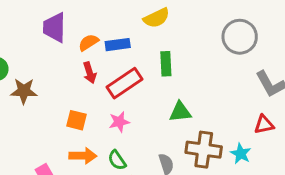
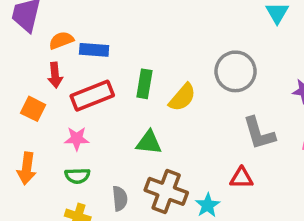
yellow semicircle: (157, 18) -> (182, 97), moved, turned -36
orange square: (76, 120) -> (33, 109), moved
orange arrow: (83, 156) -> (27, 168), turned 84
green semicircle: (117, 160) -> (77, 176), moved, turned -70

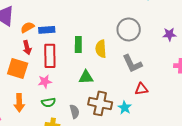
red rectangle: (92, 96) -> (50, 56), turned -60
yellow semicircle: (182, 97) -> (101, 49), turned 144
orange square: (33, 109) -> (18, 69), size x1.5
gray L-shape: (259, 133) -> (132, 64), moved

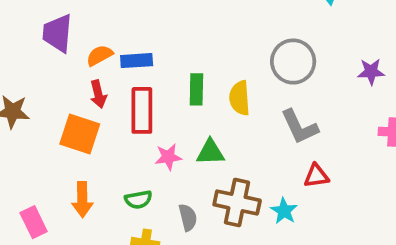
pink star: (45, 82) -> (168, 157), moved

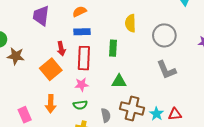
orange semicircle: (99, 55) -> (79, 12), moved
yellow semicircle: (240, 98) -> (131, 23), moved
orange square: (80, 134) -> (51, 69), turned 30
pink star: (168, 157) -> (82, 85), moved
red triangle: (316, 176) -> (175, 114), moved

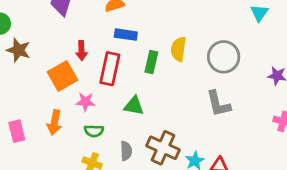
yellow semicircle: (131, 23) -> (178, 49), moved
blue rectangle: (82, 32) -> (126, 35), moved
green triangle: (119, 81) -> (134, 106), moved
pink star: (82, 85) -> (85, 102), moved

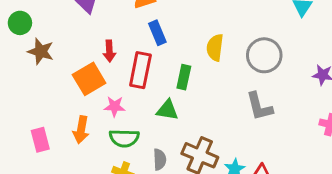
blue rectangle: (126, 35) -> (157, 33), turned 60
green rectangle: (151, 62) -> (184, 77), moved
green semicircle: (94, 131) -> (124, 138), size x1.4

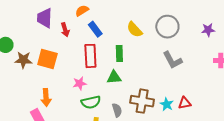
yellow semicircle: (215, 48) -> (135, 29), turned -36
red arrow: (109, 51) -> (65, 30), moved
orange square: (89, 79) -> (47, 59), moved, turned -30
orange arrow: (81, 130) -> (46, 97), moved

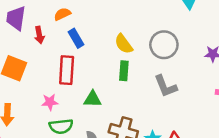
green rectangle: (119, 53) -> (124, 71), moved

